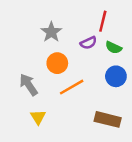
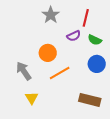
gray star: (51, 32) -> (51, 15), moved

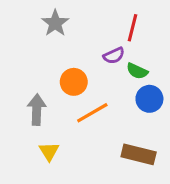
gray star: (51, 15) -> (55, 23), moved
green semicircle: (95, 40) -> (137, 71), moved
gray arrow: (24, 71) -> (37, 110), turned 36

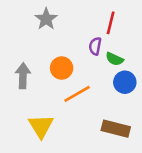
purple semicircle: (114, 56) -> (95, 46), turned 126
gray arrow: (37, 110) -> (23, 76), moved
yellow triangle: (49, 151) -> (41, 126), size x1.5

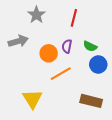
red line: (111, 23) -> (74, 18), moved
purple semicircle: (95, 46) -> (67, 46), moved
gray arrow: (23, 76) -> (18, 41), moved, turned 72

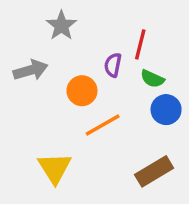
red line: (74, 18) -> (140, 44), moved
purple semicircle: (67, 46) -> (113, 65), moved
brown rectangle: (91, 101) -> (154, 171), turned -45

